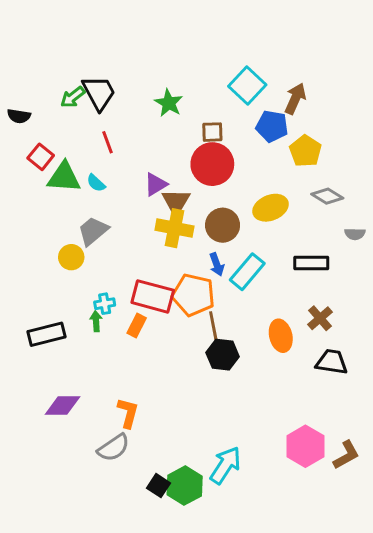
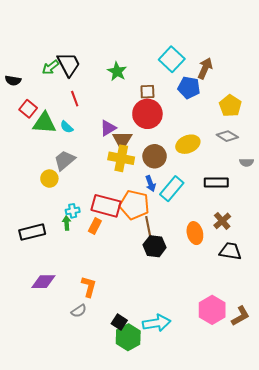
yellow pentagon: (305, 151) -> (230, 106), moved
gray semicircle: (113, 448) -> (79, 311), size x0.7
cyan arrow: (225, 465) -> (157, 323), turned 48
black square: (159, 486) -> (119, 322), moved

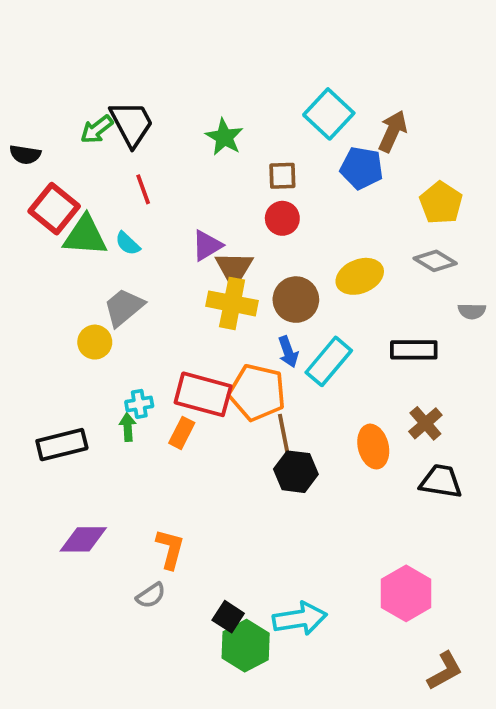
red square: (28, 109) -> (54, 209), size x1.4
red circle: (147, 114) -> (282, 218), size x0.6
brown L-shape: (240, 316) -> (445, 671), moved

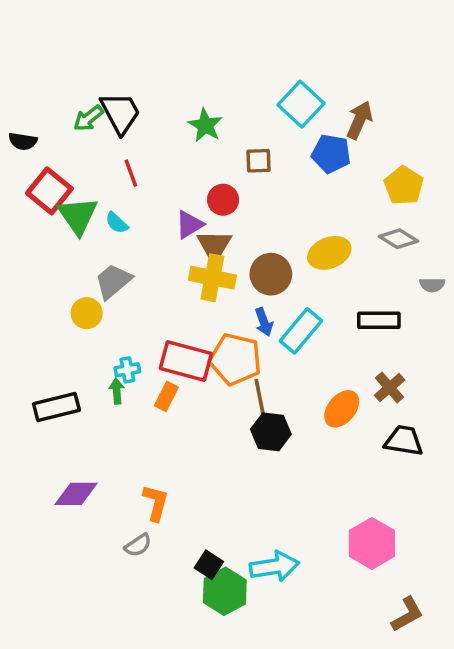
red circle: (282, 218) -> (223, 200), moved
green triangle: (85, 236) -> (78, 216), turned 51
orange ellipse: (373, 447) -> (342, 409), turned 54

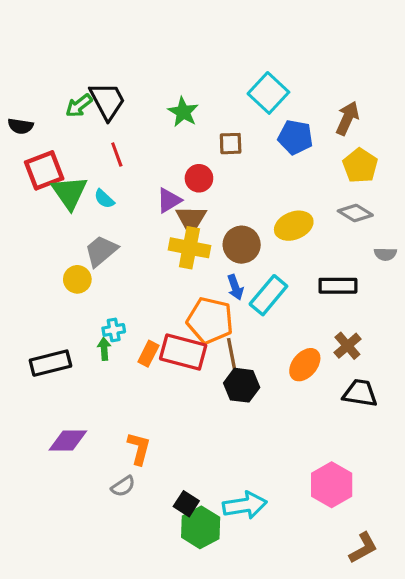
brown arrow: (359, 120) -> (347, 118), moved
red square: (49, 191) -> (44, 170), turned 30
red rectangle: (186, 361) -> (183, 352), moved

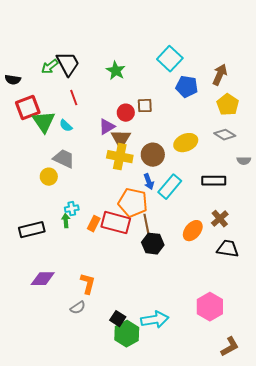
brown square: (231, 144) -> (145, 106), moved
gray trapezoid: (101, 251) -> (64, 159), turned 65

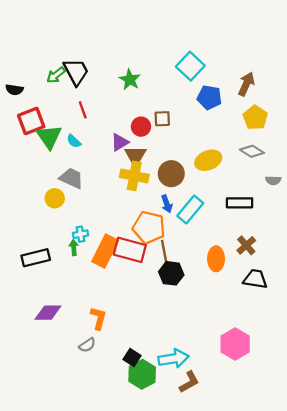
orange rectangle: (94, 224) -> (105, 251), size x1.8
orange ellipse: (193, 231) -> (216, 259), turned -40
brown L-shape: (230, 347) -> (189, 382), moved

